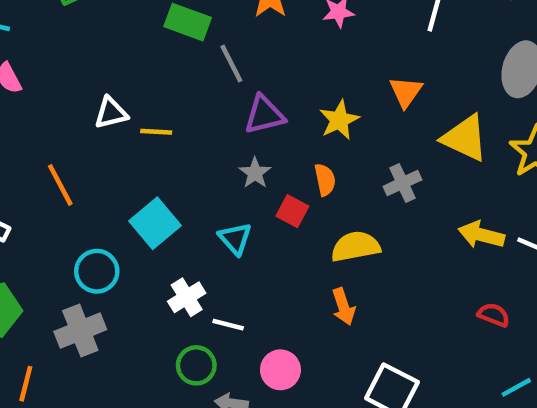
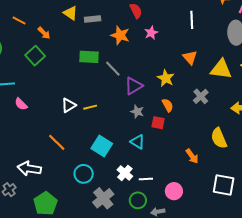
yellow semicircle: (355, 247) -> (219, 138), moved, turned -85
gray cross: (80, 331) -> (103, 198), moved

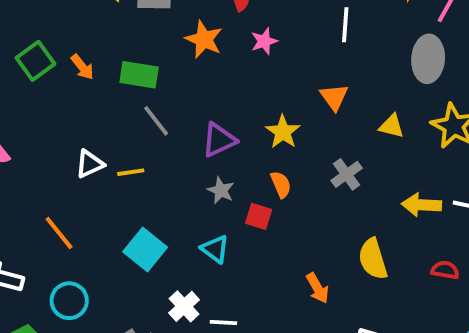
orange arrow: (44, 33) -> (82, 67), moved
gray line: (113, 69) -> (156, 121), moved
yellow triangle: (221, 69) -> (392, 126), size x0.6
cyan circle: (84, 174) -> (69, 301), moved

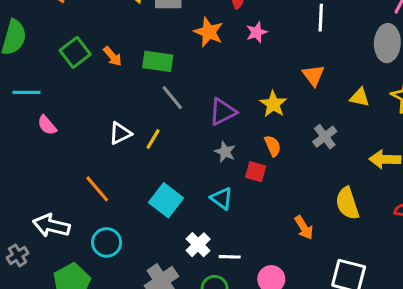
yellow line: (131, 172) -> (153, 139), turned -50

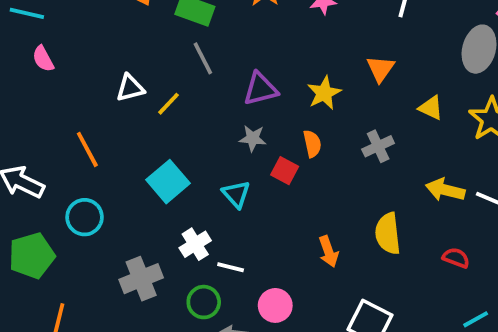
gray star: (225, 152) -> (253, 138), turned -30

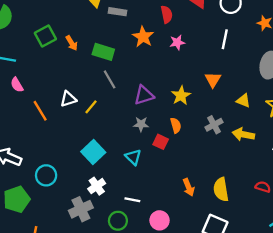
orange line: (87, 149) -> (40, 111), moved
yellow arrow: (445, 190) -> (243, 134), moved
yellow semicircle: (388, 233) -> (221, 189), moved
white cross: (195, 244) -> (97, 186), moved

